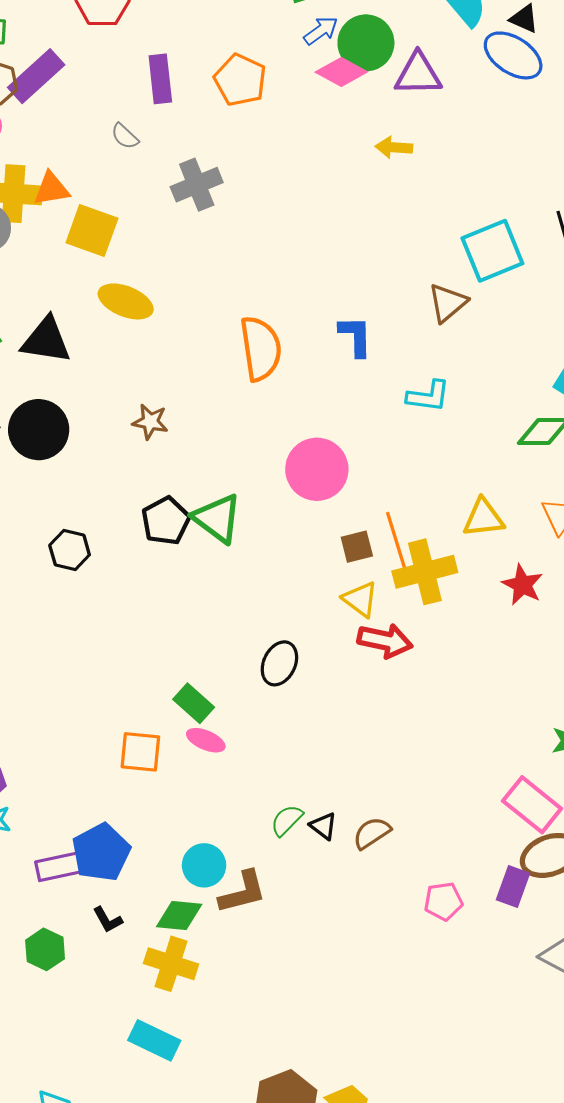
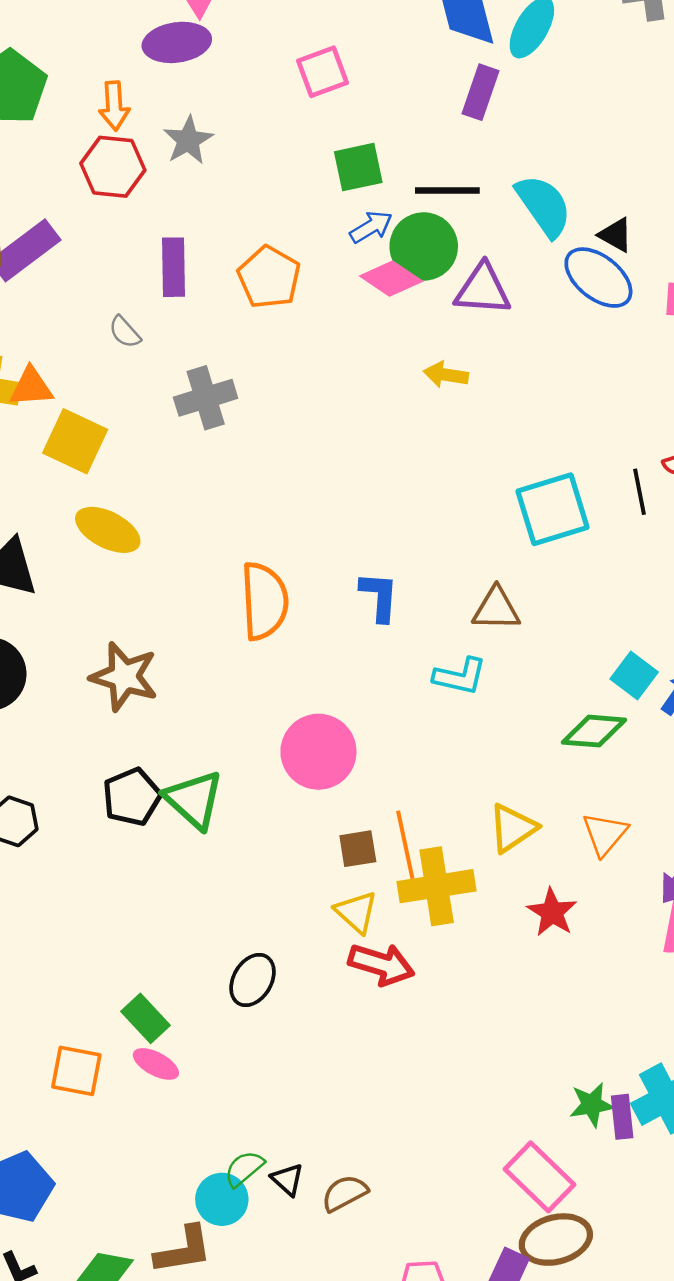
brown triangle: (448, 303) -> (496, 609), moved, turned 36
brown star: (150, 422) -> (124, 677), size x1.6
yellow triangle: (483, 518) -> (513, 828), turned -33
cyan circle: (204, 865) -> (222, 1199), moved

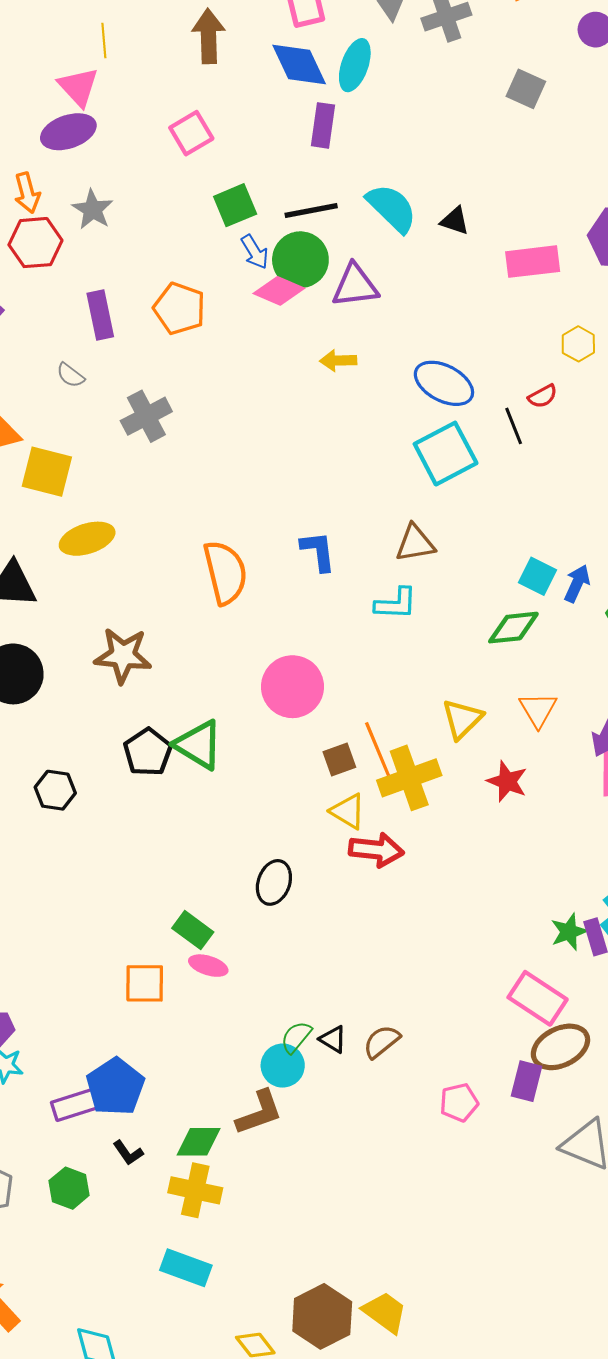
blue arrow: (371, 227) -> (255, 252), turned 100
blue ellipse: (598, 278) -> (444, 383), moved
yellow ellipse: (108, 530) -> (87, 539), turned -34

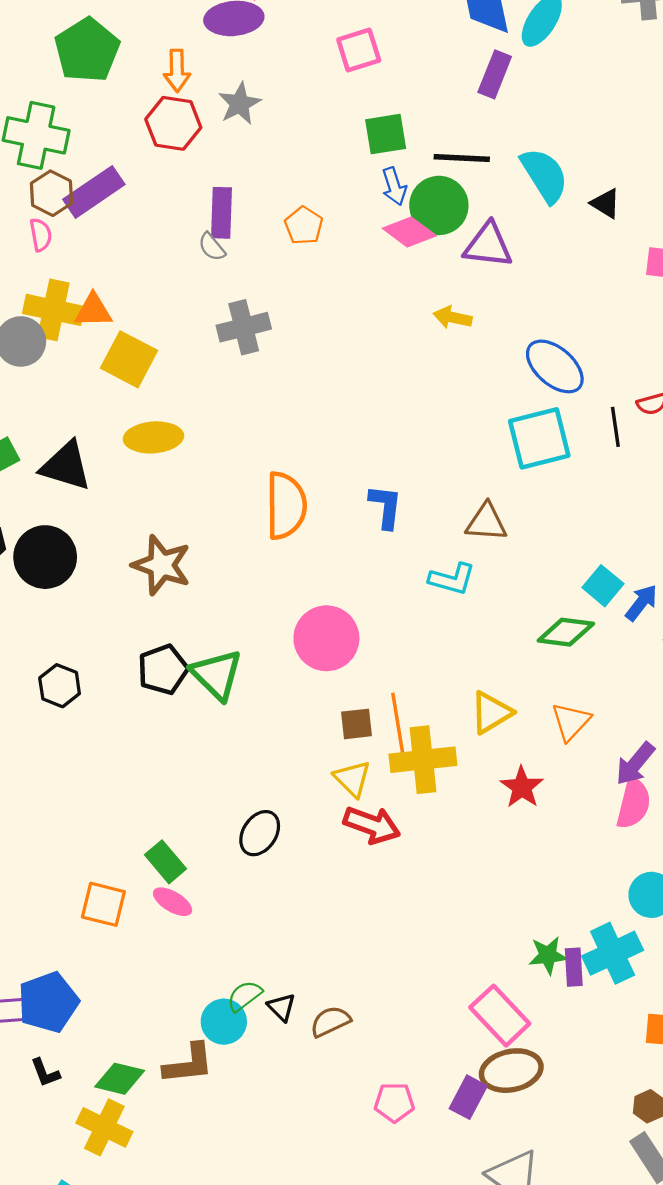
orange pentagon: (179, 308) -> (304, 226), size x0.7
gray semicircle: (70, 375) -> (212, 247), moved

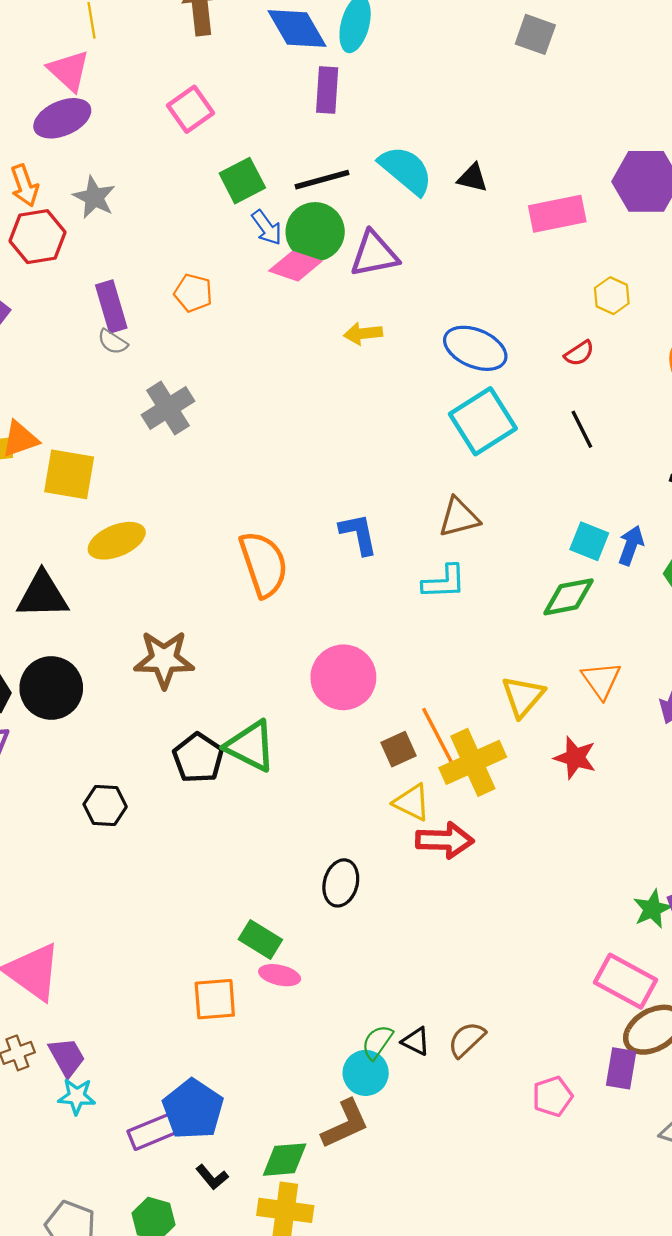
black line: (615, 427) -> (582, 429), moved

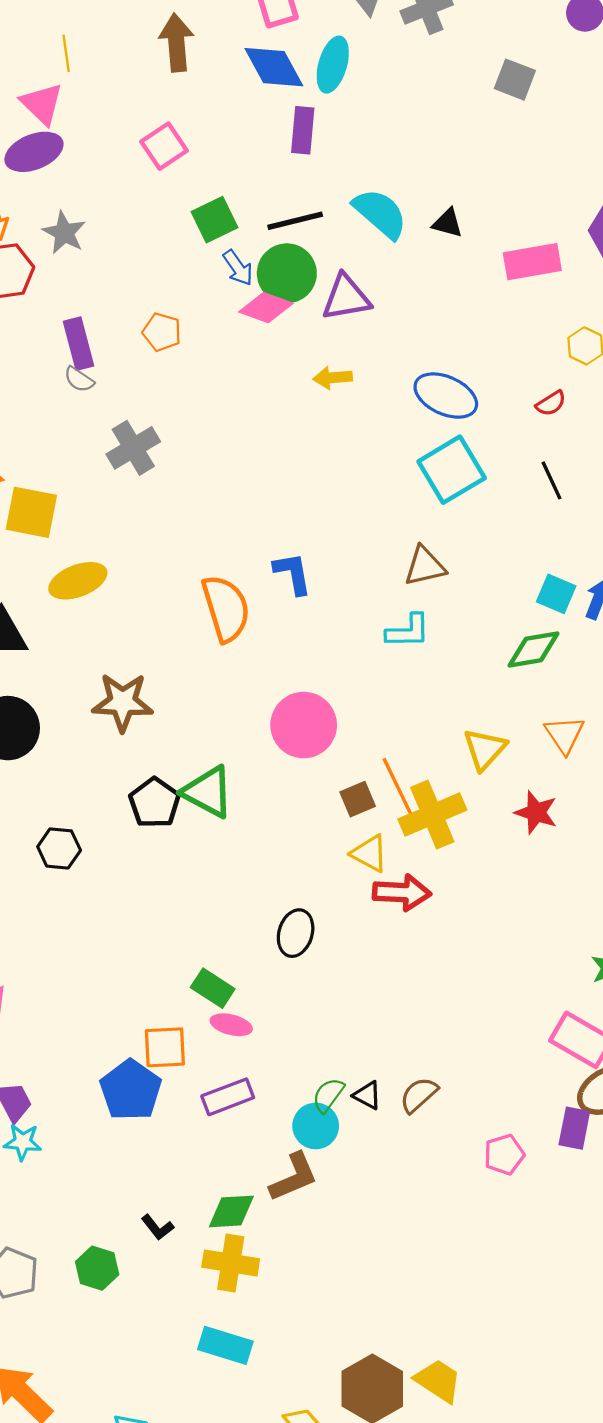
blue L-shape: (358, 534) -> (293, 573), moved
blue pentagon: (193, 1109) -> (131, 1090), moved
purple rectangle: (153, 1131) -> (228, 1097), moved

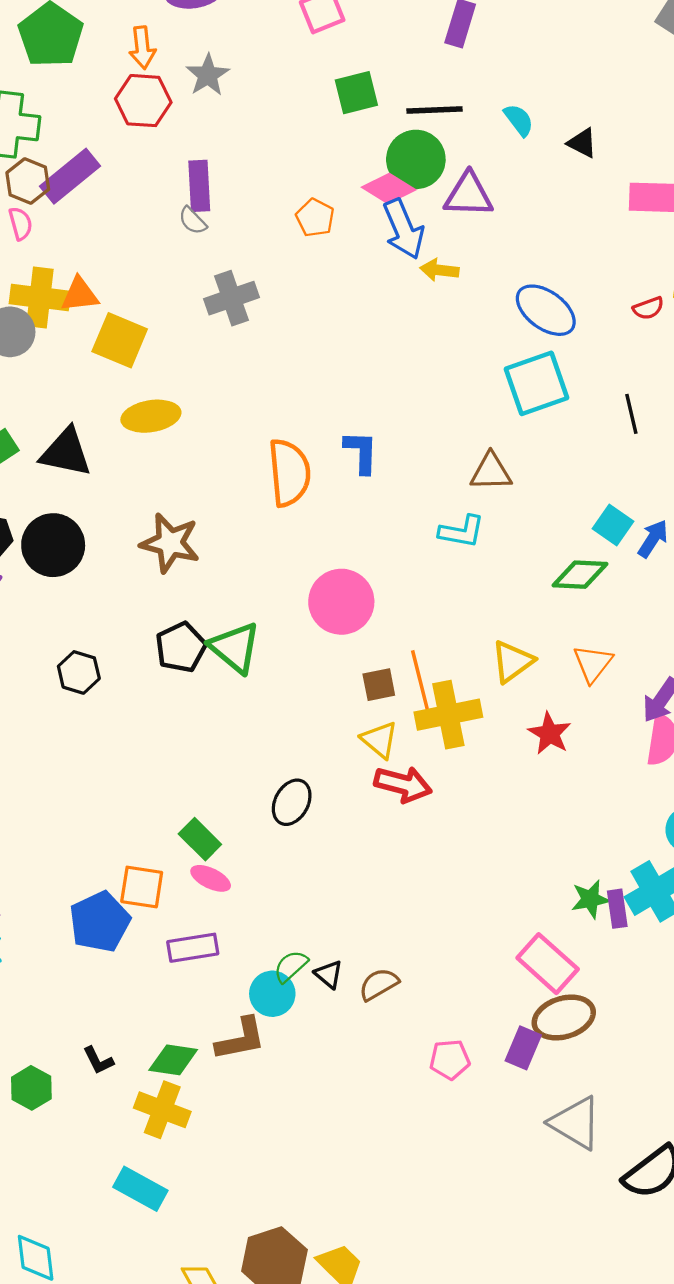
cyan semicircle: (380, 213) -> (519, 120), size x0.6
blue arrow: (238, 268) -> (404, 229), moved, size x1.6
orange pentagon: (162, 332) -> (315, 218), moved
red semicircle: (551, 403) -> (648, 308), moved

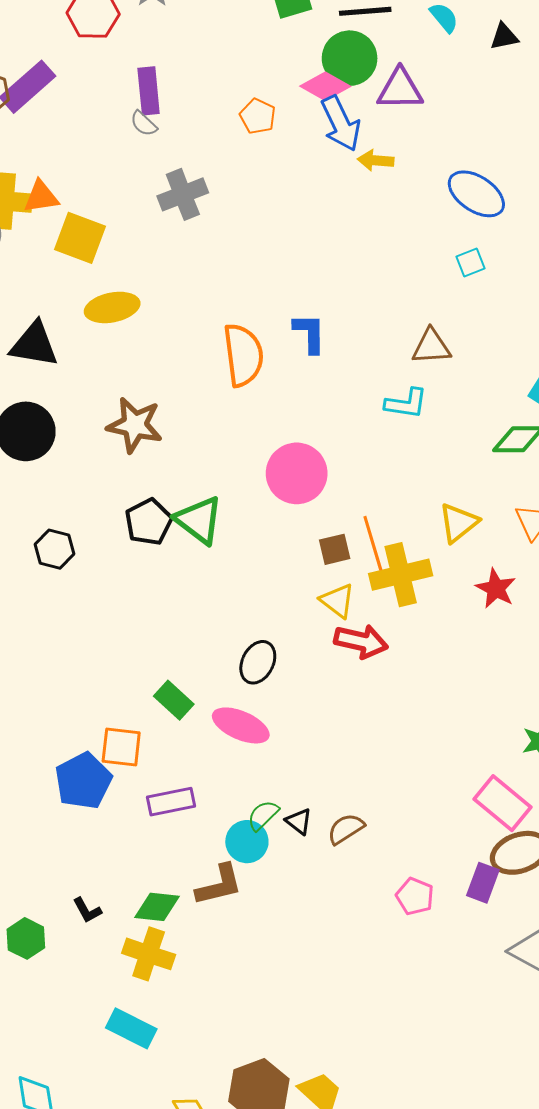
black triangle: (582, 143) -> (504, 37), turned -36
cyan square: (536, 383) -> (470, 262), size x0.5
pink ellipse: (211, 878) -> (241, 725), moved, size x1.5
pink pentagon: (450, 1059) -> (415, 896), turned 30

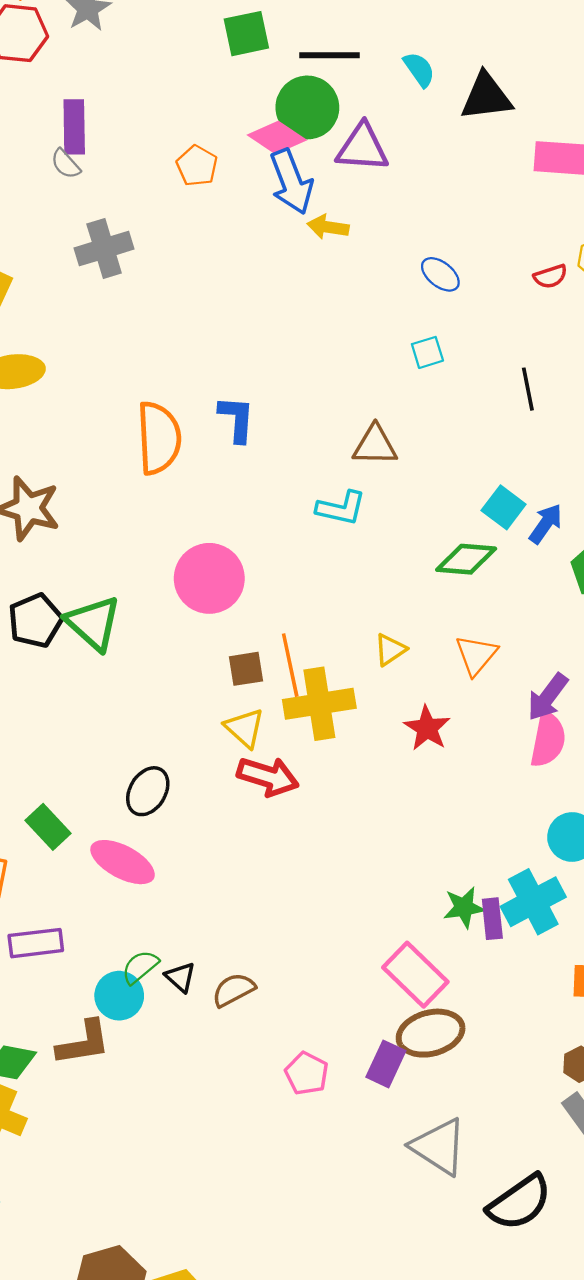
black triangle: (504, 37) -> (486, 97), size x1.6
blue ellipse: (476, 194) -> (440, 274), size x0.6
yellow triangle: (458, 523) -> (390, 650), size x0.7

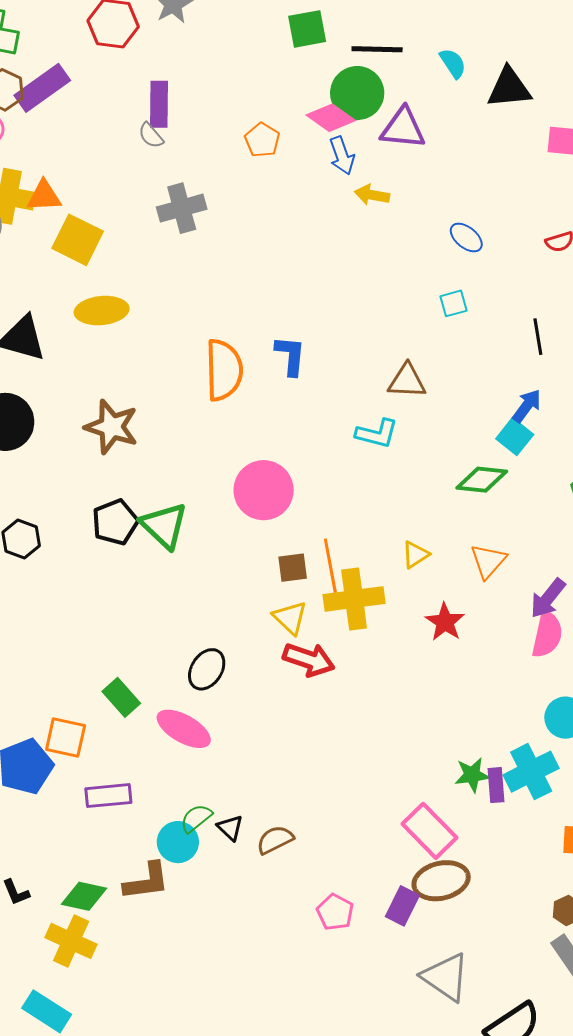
blue arrow: (291, 182) -> (342, 156), size x0.7
blue arrow: (546, 524) -> (527, 406), moved

